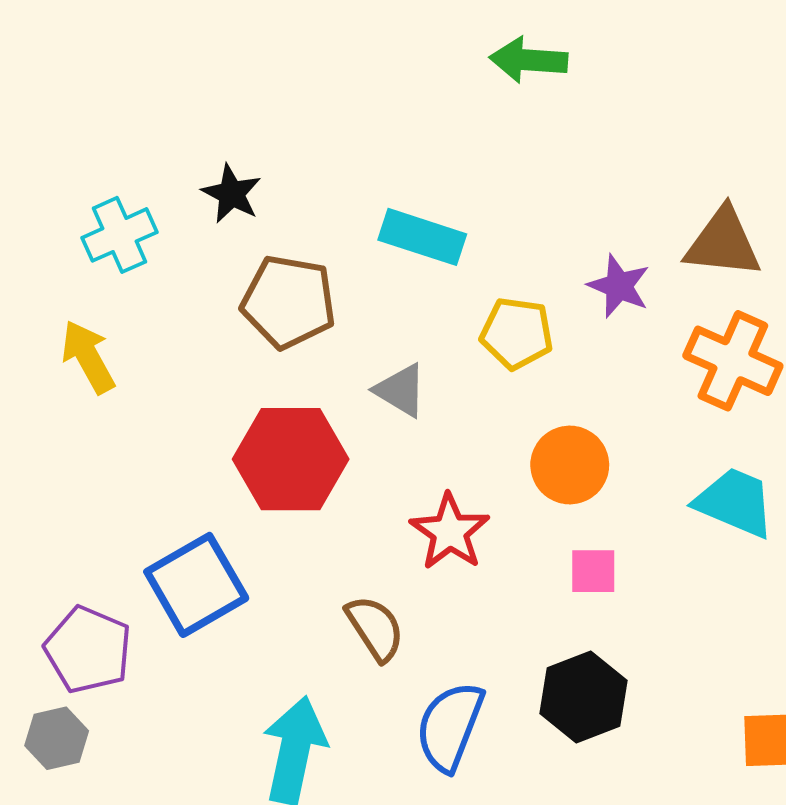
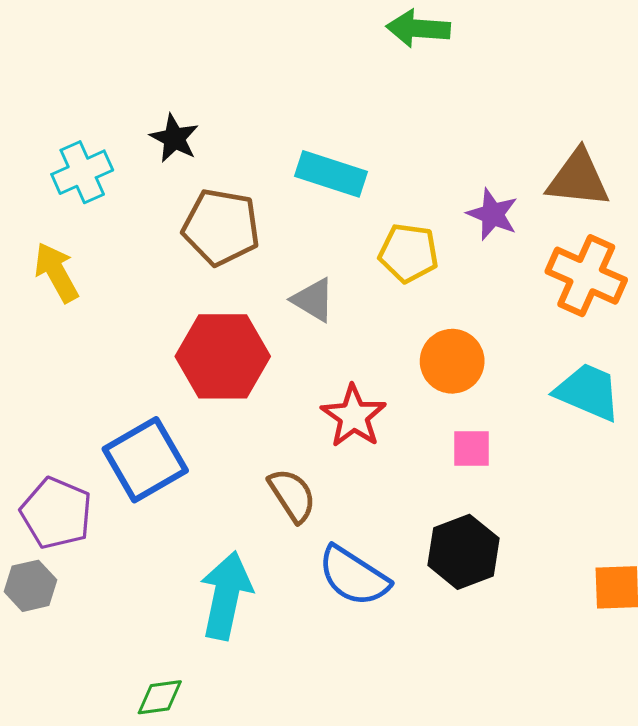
blue semicircle: (450, 726) -> (354, 576), turned -78

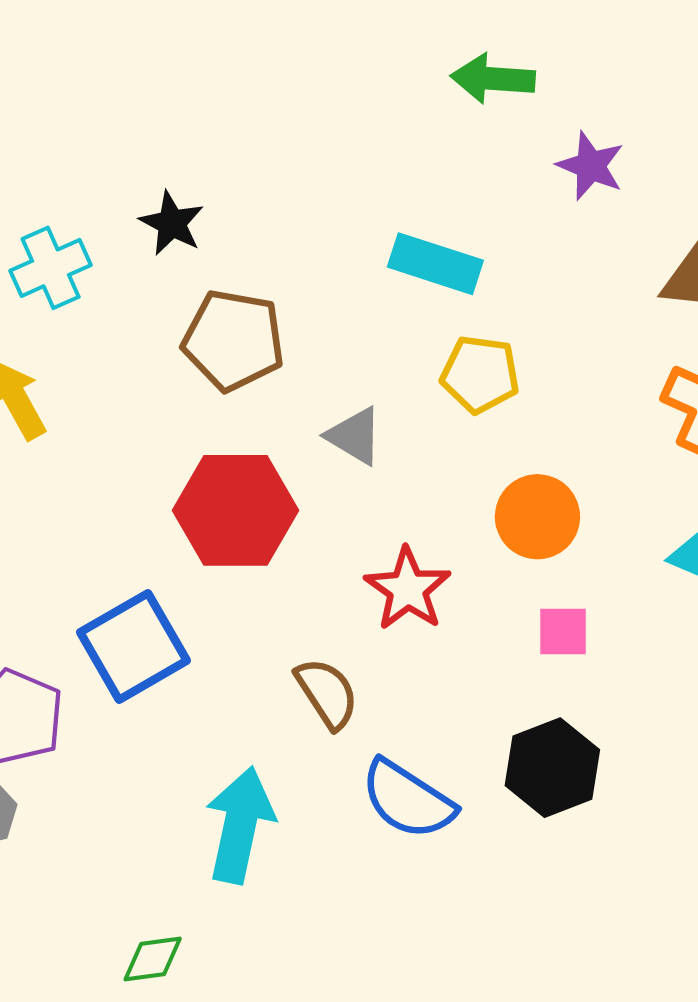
cyan rectangle: (331, 174) -> (435, 264), moved
purple star: (493, 214) -> (591, 166), moved

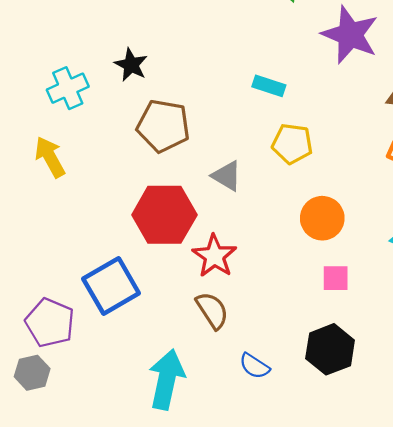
purple star: (591, 166) -> (350, 35), size x1.6
cyan rectangle: (435, 264) -> (269, 86), size x0.7
red star: (408, 589) -> (214, 256), moved
blue semicircle: (408, 800) -> (254, 366), size x0.6

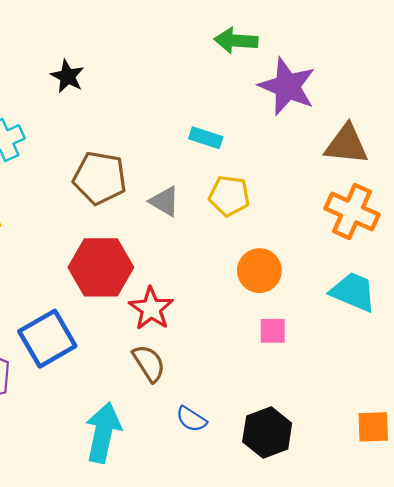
black star: (131, 65) -> (67, 76), moved
gray triangle: (227, 176) -> (165, 201), moved
black hexagon: (330, 349) -> (267, 432), moved

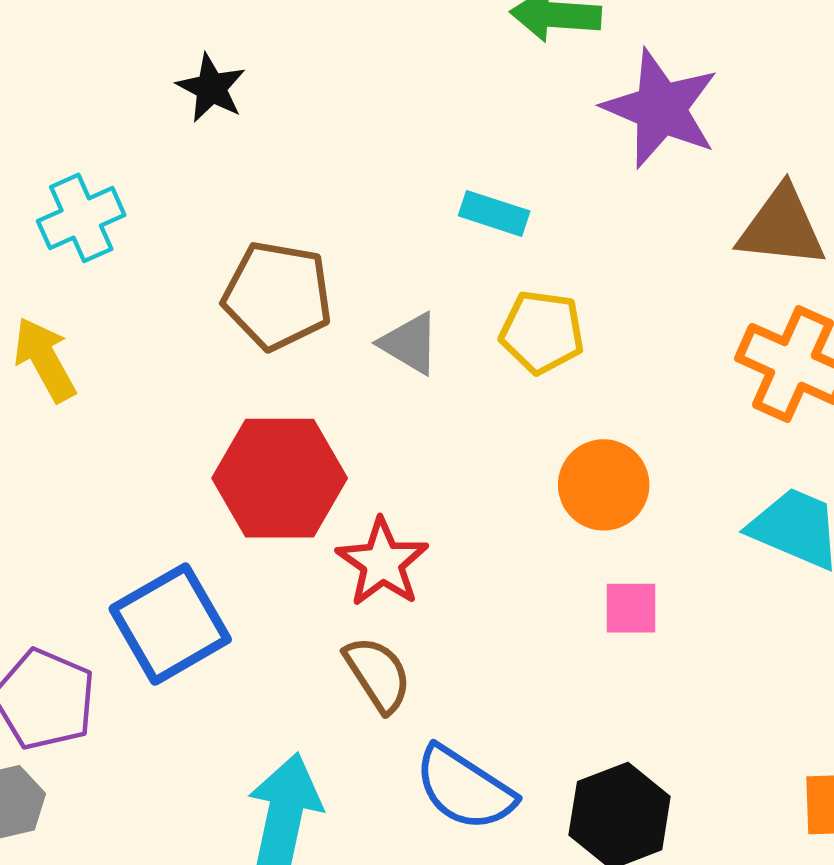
blue semicircle: (191, 419) -> (464, 788), size x1.6

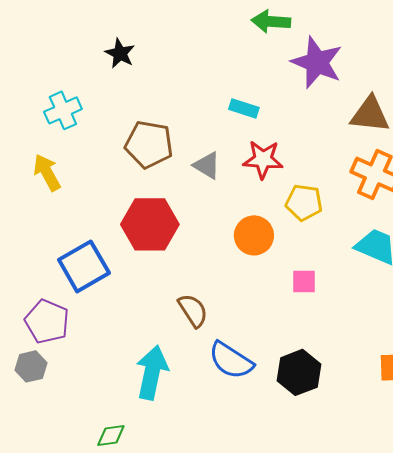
yellow pentagon: (542, 332) -> (304, 202), moved
orange circle: (604, 485) -> (254, 235), moved
red star: (382, 562) -> (263, 159), moved, turned -30
blue square: (170, 624) -> (84, 266), moved

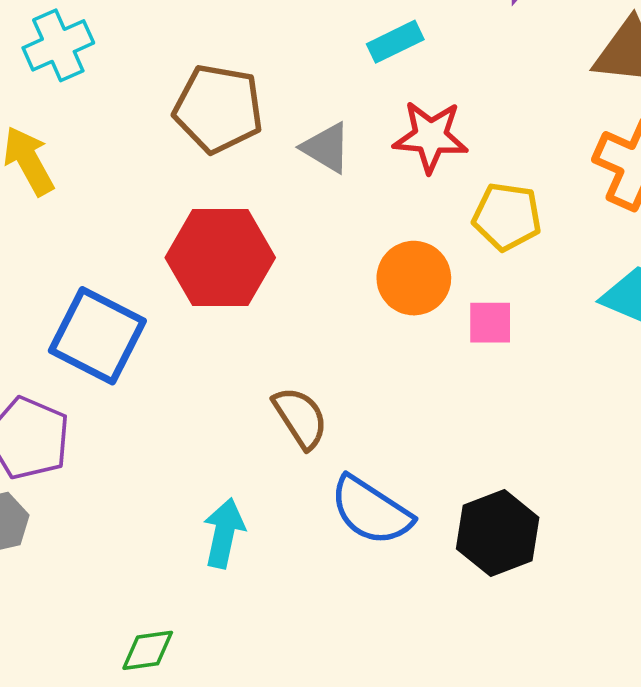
cyan rectangle: (244, 108) -> (395, 42), turned -44
blue square: (84, 266) -> (97, 336), turned -33
pink square: (304, 281) -> (490, 323), moved
cyan arrow: (152, 372) -> (224, 533), size x0.7

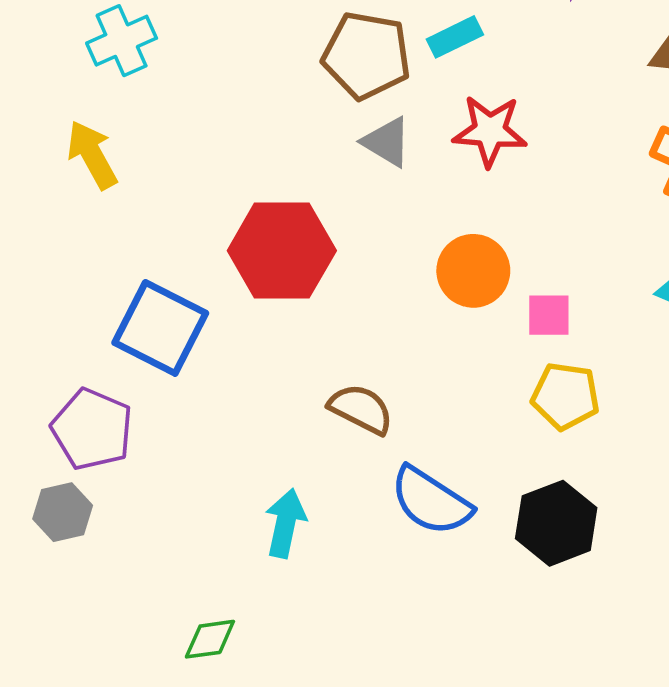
brown pentagon: (218, 109) -> (366, 55), moved
yellow pentagon: (507, 217) -> (565, 396), moved
brown semicircle: (300, 418) -> (361, 409), turned -30

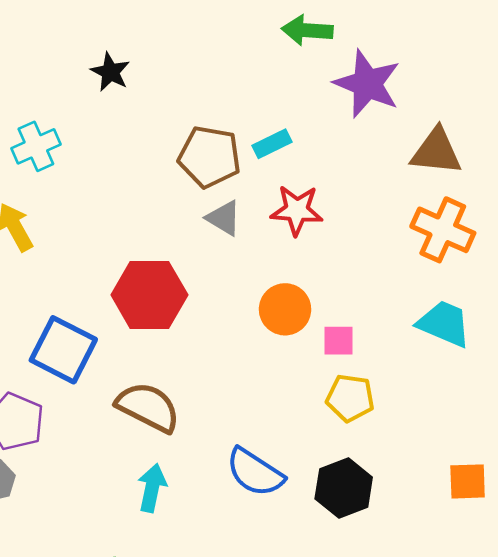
brown semicircle: (361, 409) -> (148, 407), moved, size x1.4

